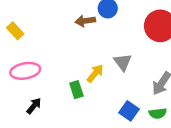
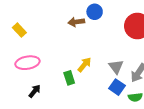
gray triangle: (123, 62) -> (116, 67), moved
blue square: (129, 111) -> (117, 87), moved

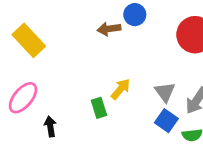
yellow rectangle: (19, 30) -> (29, 40), size x1.6
pink ellipse: (27, 63) -> (23, 98), moved, turned -40
black arrow: (35, 91) -> (50, 126), turned -48

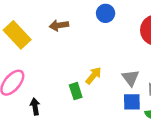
brown arrow: (109, 29) -> (59, 25), moved
blue square: (166, 121) -> (132, 102), turned -36

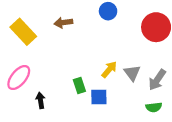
yellow arrow: (94, 75) -> (109, 70), moved
blue square: (132, 102) -> (99, 97), moved

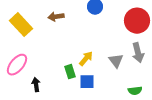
yellow arrow: (109, 70) -> (86, 59), moved
gray arrow: (157, 80) -> (138, 53), moved, turned -48

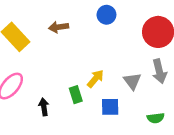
blue square: (87, 82) -> (110, 107), moved
black arrow: (36, 85) -> (44, 107), moved

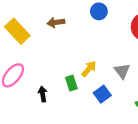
blue square: (110, 107) -> (102, 94), turned -35

